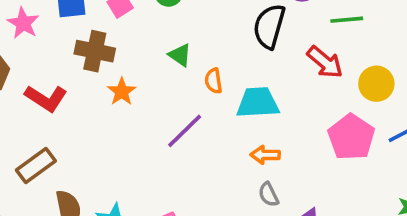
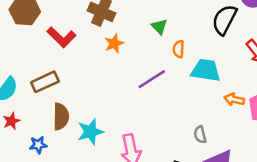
orange arrow: (265, 155) -> (234, 99), moved

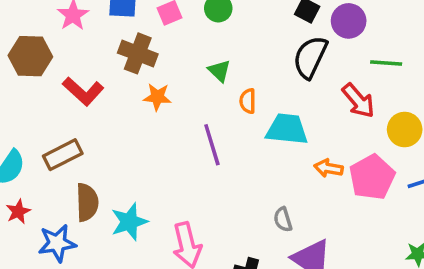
orange star: (114, 43) -> (157, 97), turned 30
purple line: (152, 79) -> (212, 145), turned -72
blue star: (38, 145) -> (57, 243), size x1.5

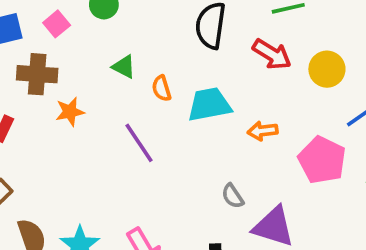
pink pentagon: (372, 177) -> (322, 160), moved

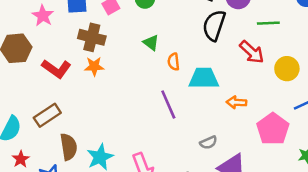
orange star: (70, 112) -> (94, 66), moved
purple line: (139, 143) -> (168, 105), moved
gray semicircle: (233, 196) -> (208, 143), turned -90

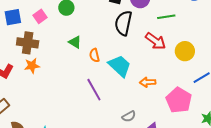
cyan trapezoid: (204, 78) -> (120, 66), turned 50

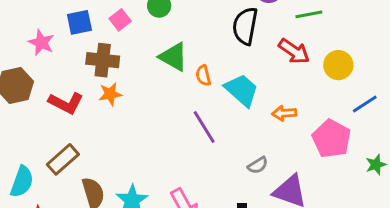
green triangle: (75, 42) -> (174, 57), size x1.5

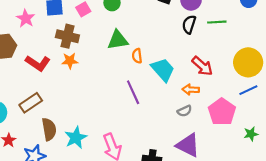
black semicircle: (245, 26) -> (189, 24), moved, size x0.7
red arrow: (294, 51) -> (202, 66), moved
green triangle: (174, 57) -> (118, 40), turned -45
yellow circle: (338, 65) -> (248, 62), moved, size x1.4
gray semicircle: (258, 165) -> (184, 111), moved

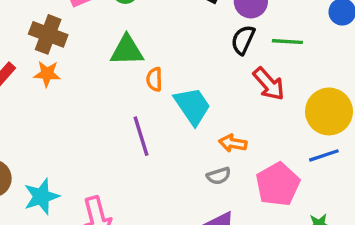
red arrow: (202, 66) -> (269, 84), moved

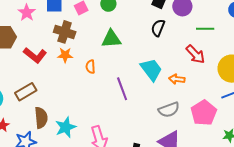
black semicircle: (243, 40) -> (158, 28), moved
orange semicircle: (154, 79) -> (90, 67), moved
orange arrow: (233, 143) -> (177, 79), moved
gray semicircle: (219, 176) -> (169, 110), size x1.5

